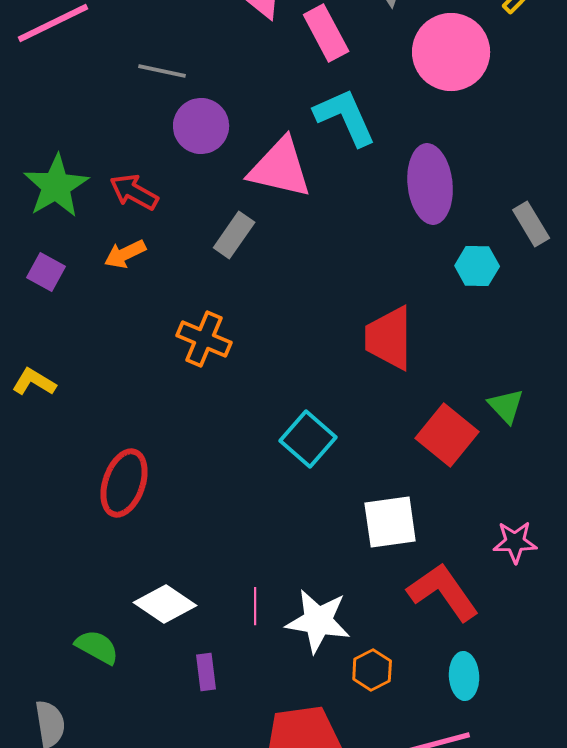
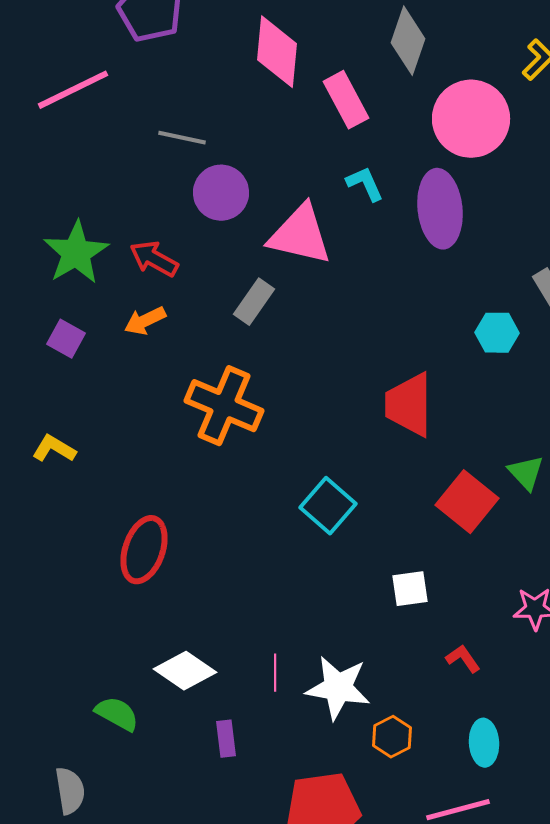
cyan L-shape: (345, 117) -> (365, 184), size x0.6
purple ellipse: (430, 184) -> (440, 209), moved
orange cross: (204, 339) -> (224, 406), size x1.4
white square: (390, 522) -> (410, 589), size x0.7
red L-shape: (443, 592) -> (463, 659), size x0.5

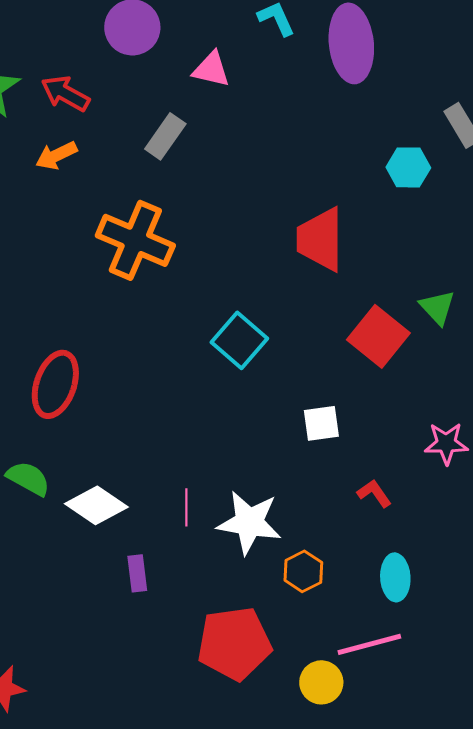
pink triangle: (300, 235) -> (211, 69), size x0.6
green semicircle: (117, 714) -> (28, 478), moved

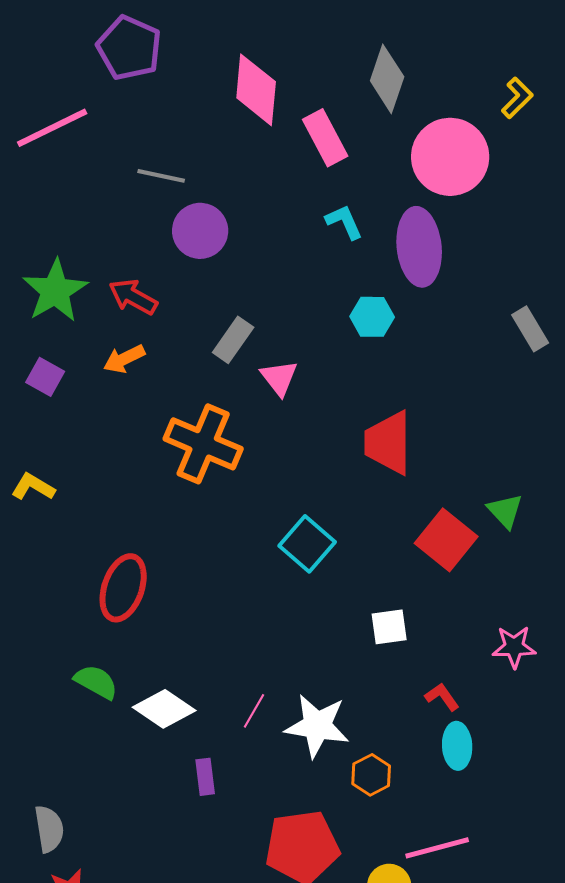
pink triangle: (211, 69) -> (279, 378), moved, turned 39
cyan hexagon: (408, 167) -> (372, 317), moved
pink line: (186, 507) -> (254, 711), turned 30
cyan ellipse: (395, 577) -> (457, 746), moved

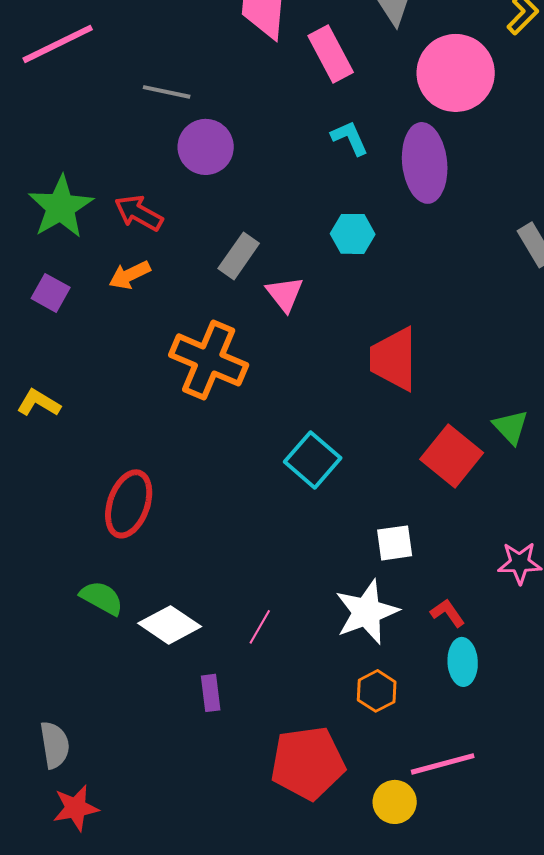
cyan hexagon: (372, 317) -> (353, 234), moved
white star: (317, 726) -> (367, 612), moved, turned -30

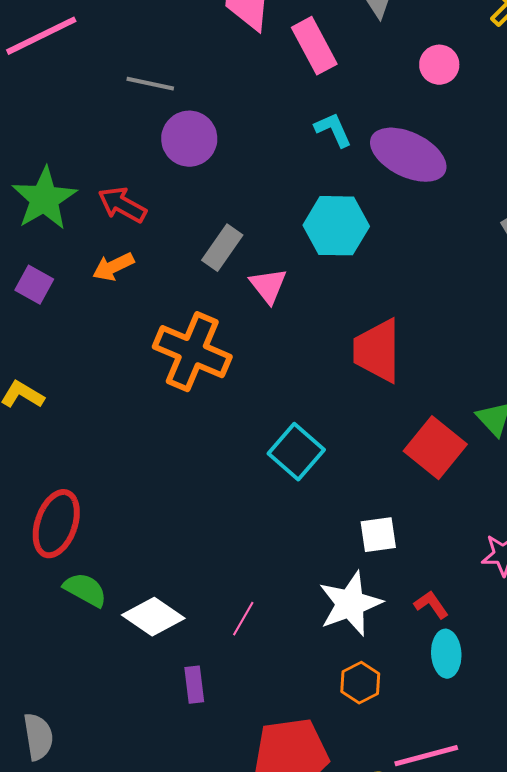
pink circle: (456, 73) -> (439, 65), size x0.5
purple ellipse: (425, 163) -> (408, 155), turned -58
cyan hexagon: (353, 234) -> (336, 226), size x1.5
red ellipse: (129, 504) -> (56, 524), moved

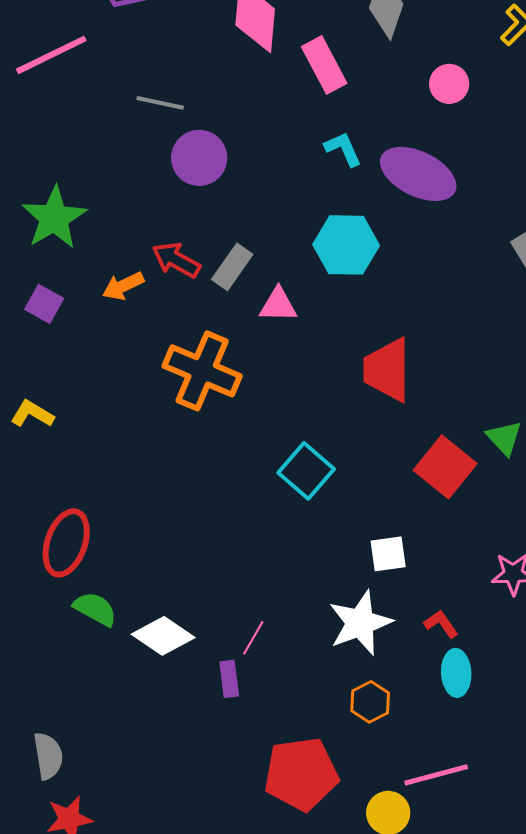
red arrow: (122, 205) -> (176, 260), moved
pink triangle: (268, 286) -> (278, 305), turned -51
purple rectangle: (194, 685) -> (229, 679), moved

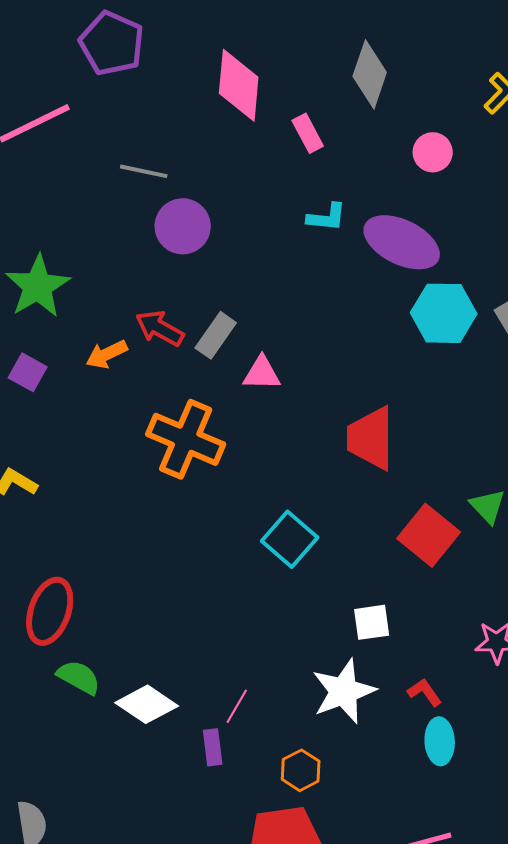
pink rectangle: (324, 65) -> (308, 133), size x0.7
cyan L-shape: (343, 149) -> (327, 217), turned 120
cyan hexagon: (346, 245) -> (444, 313), moved
orange hexagon: (370, 702) -> (301, 770), moved

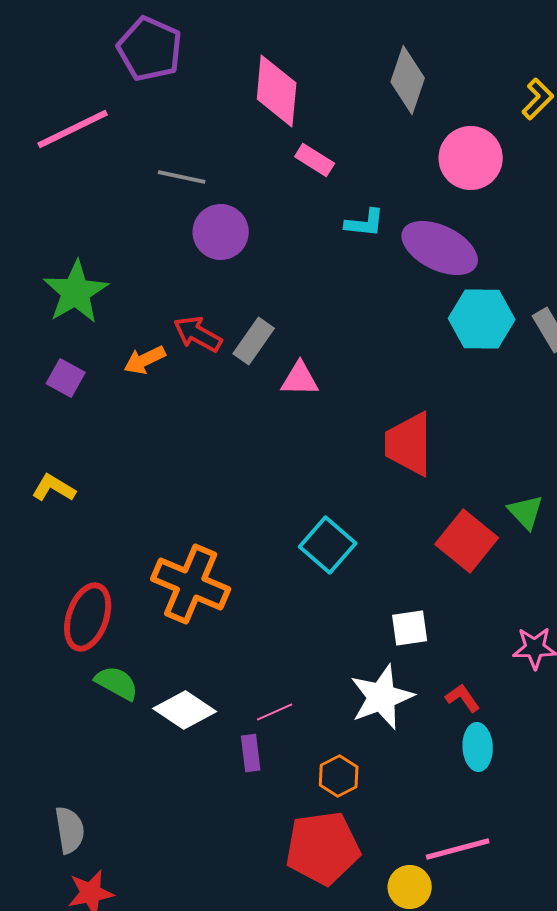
pink rectangle: (308, 133) -> (315, 160), moved, turned -30
pink circle: (433, 152) -> (471, 158), size x1.6
orange cross: (186, 439) -> (191, 584), moved
pink line: (237, 706) -> (275, 712), turned 36

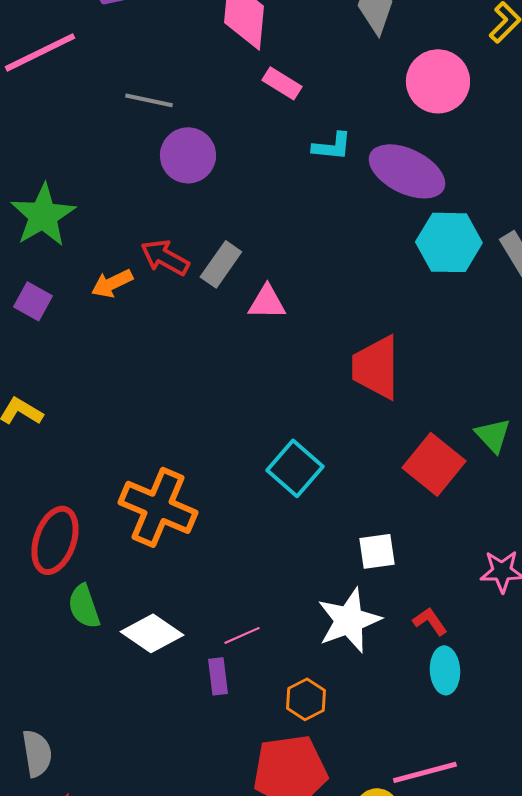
green semicircle: (117, 683) -> (84, 606), turned -138

